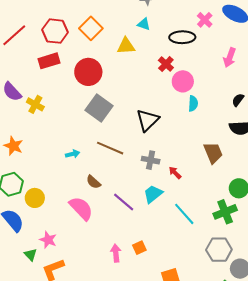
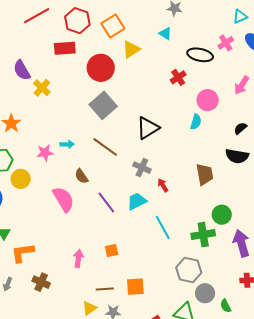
yellow triangle: (126, 46) -> (131, 49), moved, turned -42
pink circle: (183, 81) -> (208, 100), moved
pink star: (48, 240) -> (45, 153), moved, turned 30
pink arrow: (116, 253) -> (78, 259), moved

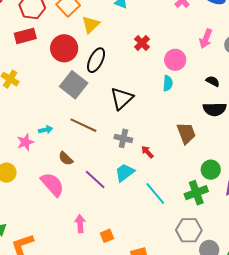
black ellipse: (200, 55) -> (96, 60), moved, turned -65
black semicircle: (240, 128) -> (213, 81), turned 80
orange square: (112, 251) -> (107, 236), moved
pink arrow: (78, 259) -> (80, 224), moved

